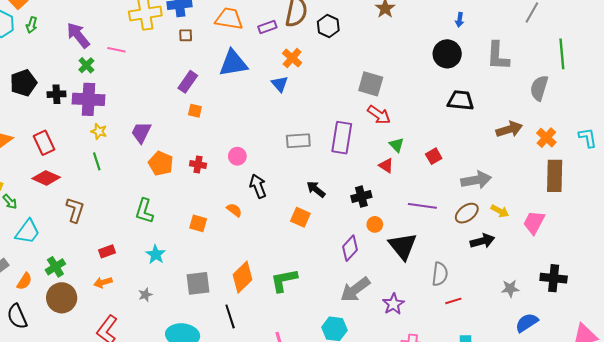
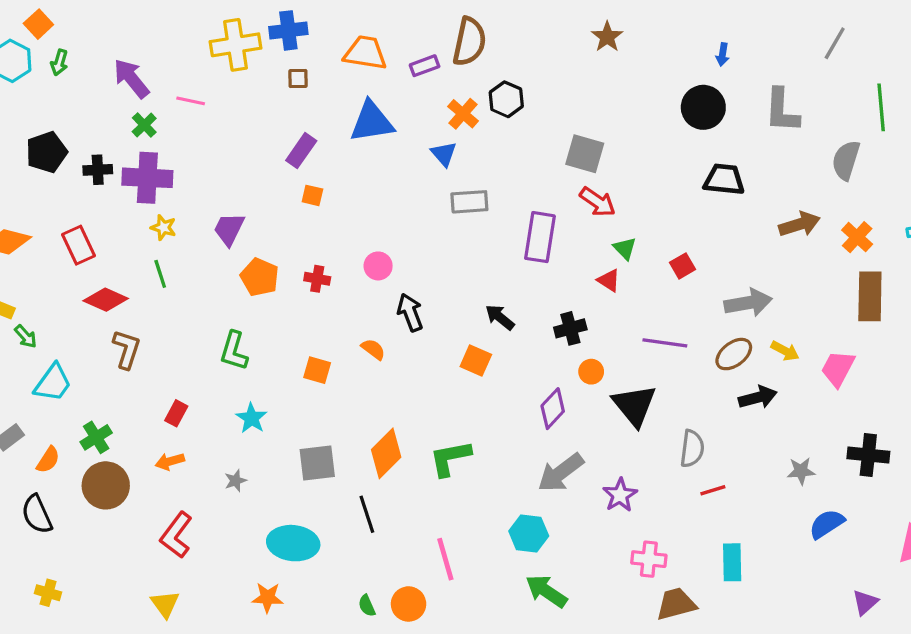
black hexagon: (328, 26) -> (506, 99), moved
gray rectangle: (298, 141) -> (469, 202), moved
red diamond: (46, 178) -> (106, 300), moved
red rectangle: (107, 251) -> (176, 413), turned -42

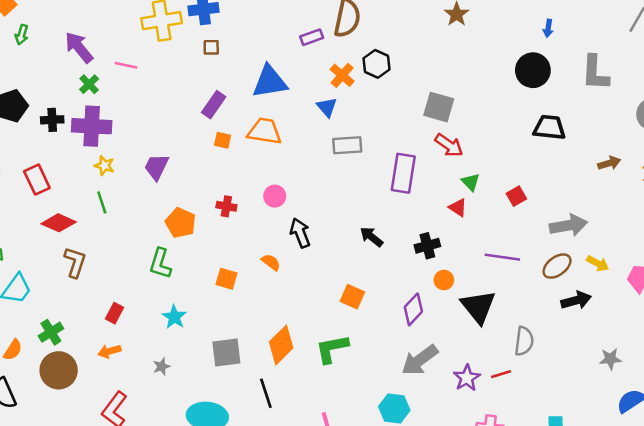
orange trapezoid: (365, 53) -> (265, 131), moved
brown arrow: (799, 224) -> (609, 163), size x0.7
orange pentagon: (260, 277) -> (181, 223), moved
orange square: (476, 360) -> (352, 297), moved
red line: (713, 490) -> (501, 374), moved

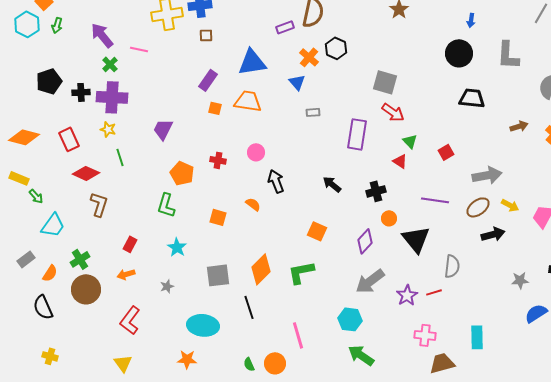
gray rectangle: (347, 145) -> (313, 112), size x0.6
yellow star: (104, 166) -> (108, 129), moved

